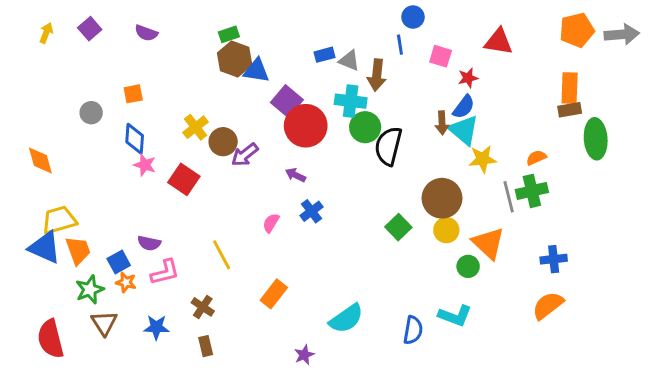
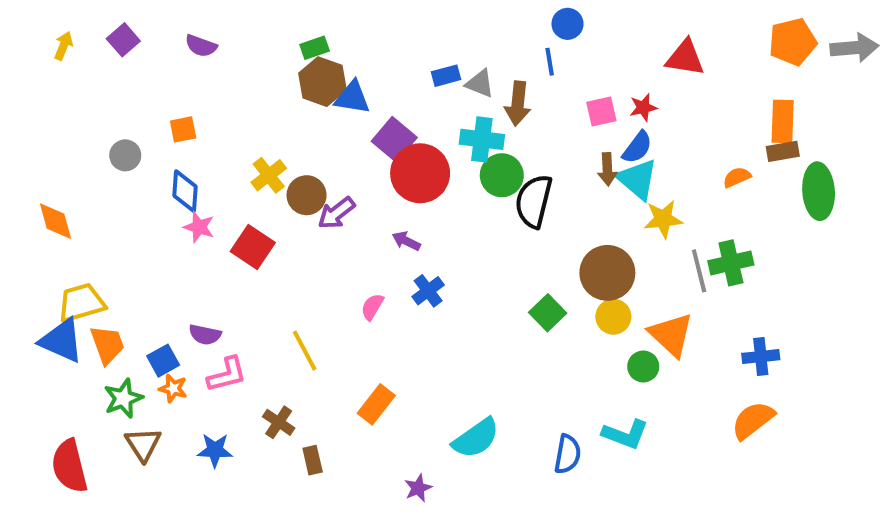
pink square: (441, 56) -> (601, 111), moved, turned -30
orange semicircle: (536, 158) -> (737, 177), moved
brown rectangle: (206, 346) -> (313, 460), moved

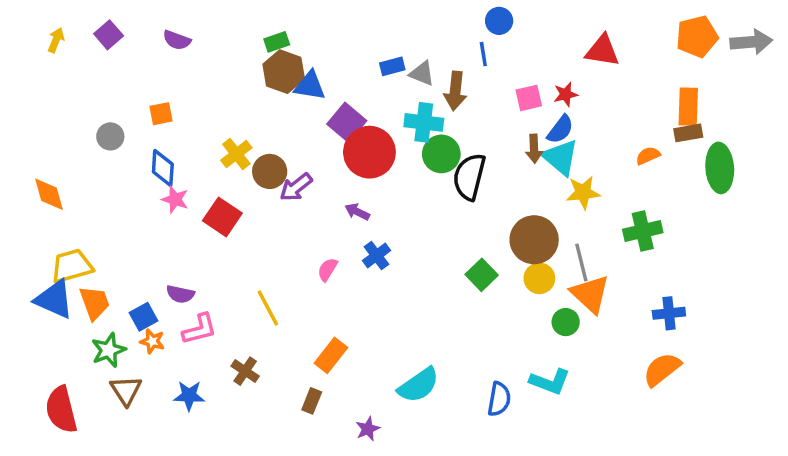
gray line: (699, 271) -> (581, 263), moved
brown rectangle: (313, 460) -> (312, 401), moved, turned 35

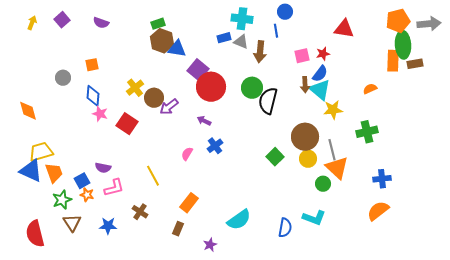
cyan cross: (424, 122) -> (242, 19), moved
brown rectangle: (688, 133) -> (415, 64), moved
green ellipse: (720, 168) -> (403, 45), moved

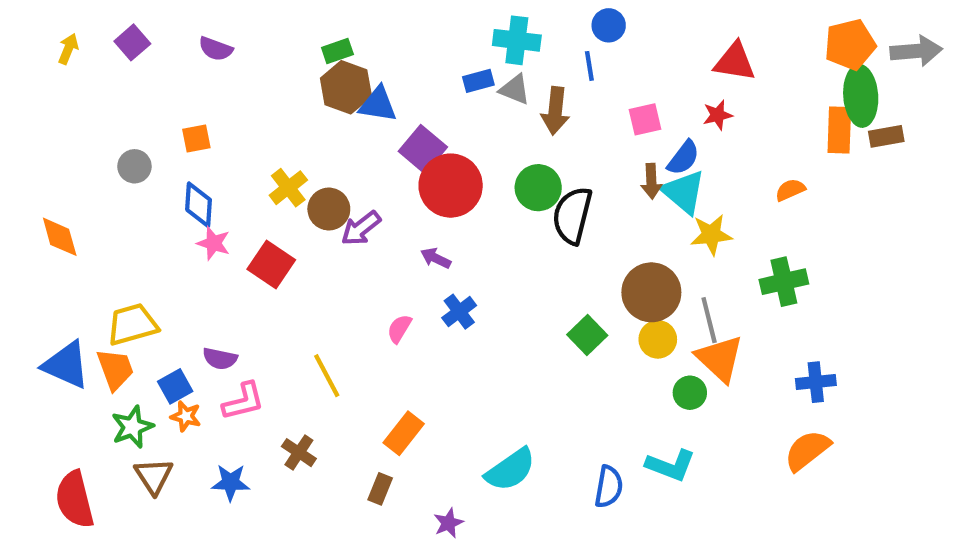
red star: (323, 54) -> (718, 115), moved
yellow trapezoid: (41, 152) -> (132, 324), moved

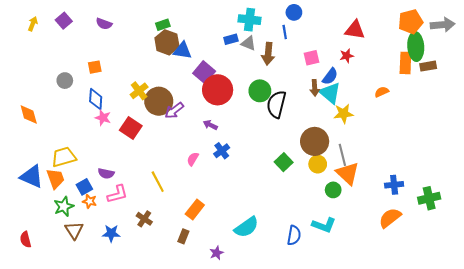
brown circle: (329, 209) -> (159, 101), size x1.4
green cross: (784, 282) -> (429, 198), moved
red semicircle: (75, 500) -> (26, 239), moved, size x0.6

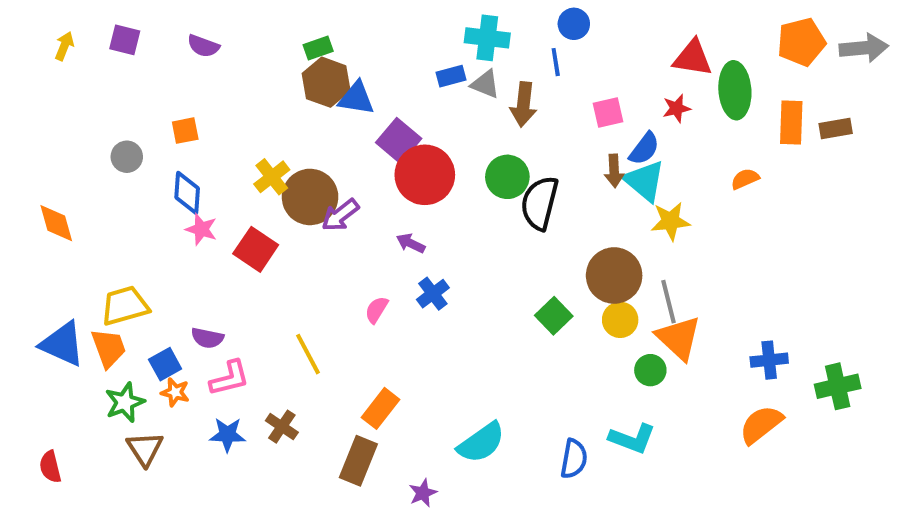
purple square: (64, 21) -> (125, 40), turned -35
green ellipse: (416, 46) -> (735, 90), moved
blue star: (111, 233) -> (227, 435), moved
brown rectangle: (183, 236) -> (358, 461), size x1.6

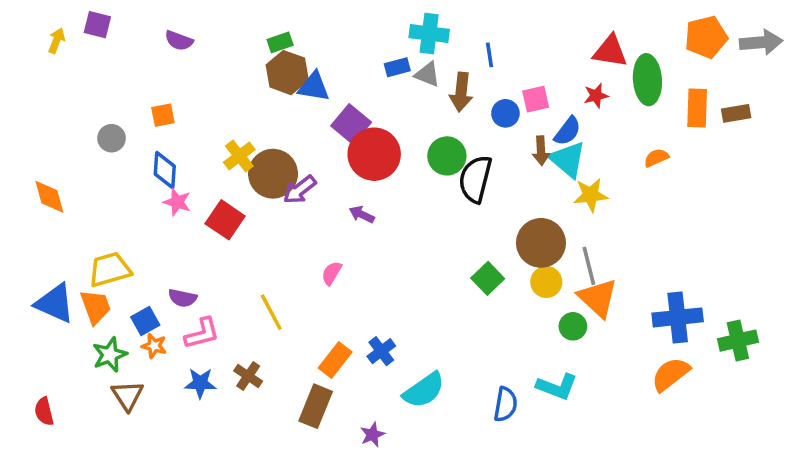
blue circle: (574, 24) -> (505, 113), moved
purple square: (125, 40) -> (97, 25), moved
blue cross: (433, 294) -> (381, 351), moved
blue cross: (769, 360) -> (678, 317), size x1.5

